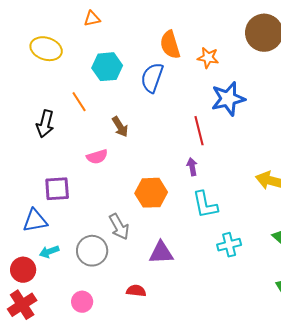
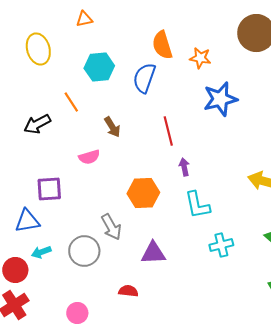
yellow ellipse: (46, 49) -> (38, 49), turned 56
black arrow: (45, 124) -> (37, 124), turned 48
red line: (199, 131) -> (168, 131), moved
pink circle: (82, 302) -> (77, 313), moved

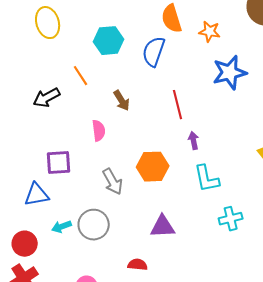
pink semicircle: (89, 157) -> (99, 131), turned -80
gray arrow: (111, 227) -> (113, 182), moved
cyan arrow: (41, 252) -> (62, 227), moved

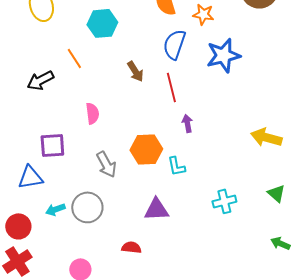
blue semicircle: (154, 52) -> (174, 44), moved
brown arrow: (122, 101) -> (135, 71), moved
cyan L-shape: (207, 179) -> (176, 166), moved, size x0.7

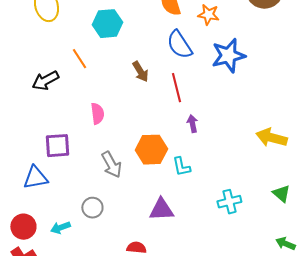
blue semicircle: (174, 44) -> (179, 45), turned -52
gray circle: (87, 207) -> (92, 208), size x0.7
cyan arrow: (55, 209) -> (60, 228), moved

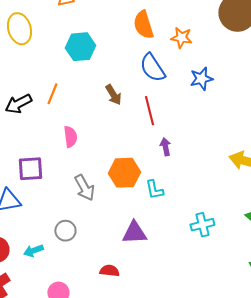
blue star: (228, 56) -> (201, 79), size x0.7
orange line: (79, 59) -> (52, 94), moved, turned 55

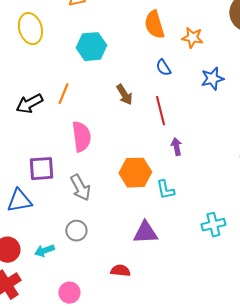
blue semicircle: (152, 68) -> (163, 68), size x0.6
pink semicircle: (70, 137) -> (81, 137), size x1.4
gray arrow: (84, 188) -> (80, 188), moved

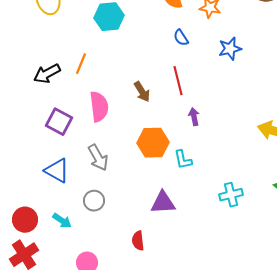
brown arrow: (124, 95) -> (142, 92), moved
purple square: (41, 169) -> (59, 122), moved, turned 32
blue triangle: (19, 201) -> (57, 171), moved, turned 40
cyan arrow: (44, 251) -> (62, 221), turned -126
red semicircle: (120, 271) -> (138, 241), turned -102

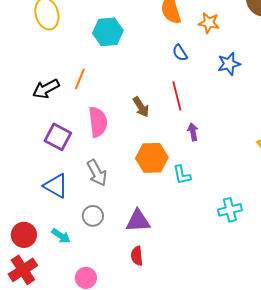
purple triangle: (163, 203) -> (138, 221), moved

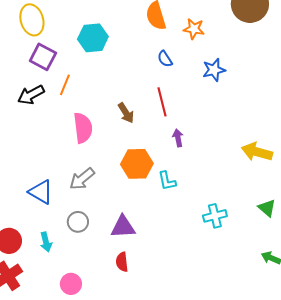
purple square: (58, 137) -> (43, 57), moved
gray arrow: (97, 173) -> (82, 179), turned 80
cyan arrow: (61, 236) -> (46, 242), turned 42

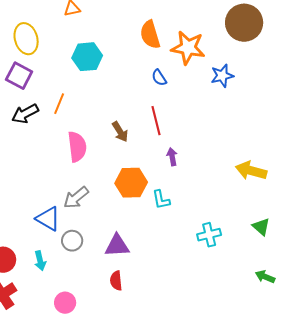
orange star: (194, 29) -> (188, 48), size x1.6
purple square: (43, 57) -> (19, 76), moved
blue star: (214, 70) -> (222, 76), moved
blue triangle: (41, 192) -> (48, 219), moved

